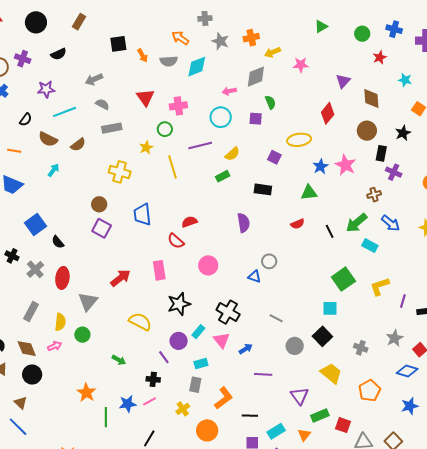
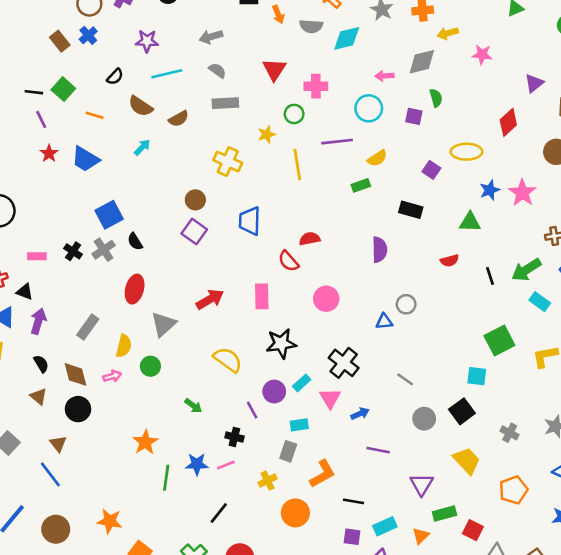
gray cross: (35, 269) -> (104, 250), moved
blue triangle: (254, 277) -> (384, 321), turned -32

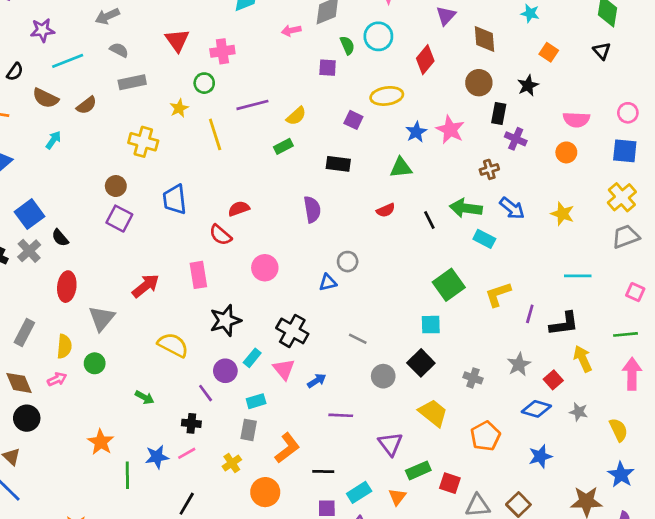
cyan circle: (369, 108) -> (378, 36), moved
green arrow: (526, 270) -> (466, 208), turned 48

